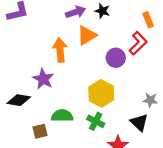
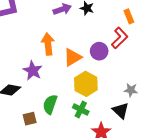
orange triangle: (87, 35) -> (73, 57), moved
green semicircle: (62, 116) -> (50, 104), turned -72

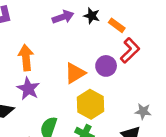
orange rectangle: (129, 16) -> (117, 25), moved, turned -32
orange arrow: (48, 44) -> (26, 58), moved

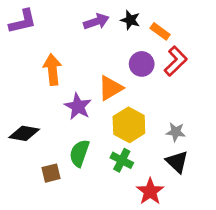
purple circle: (106, 66) -> (142, 64), moved
purple star: (28, 89) -> (78, 106), moved
gray star: (143, 111) -> (176, 132), moved

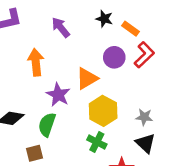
purple arrow: (96, 21) -> (61, 27), moved, turned -110
green semicircle: (79, 153) -> (47, 125), moved

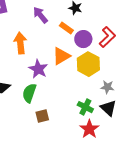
orange rectangle: (130, 29) -> (66, 28), moved
yellow hexagon: (103, 111) -> (88, 64), moved
green cross: (97, 142) -> (85, 107), moved
brown square: (35, 153) -> (42, 116), moved

